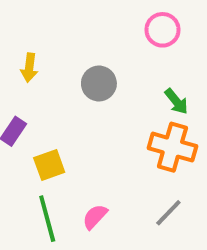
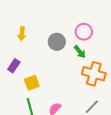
pink circle: (162, 30) -> (84, 32), moved
green arrow: (176, 101) -> (80, 52), moved

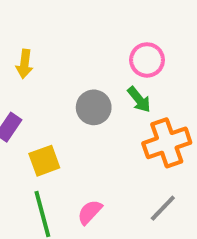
gray circle: (57, 42) -> (94, 107), moved
orange cross: (94, 74) -> (167, 143), turned -35

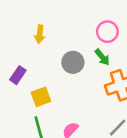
yellow arrow: (25, 64) -> (40, 34), moved

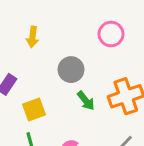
green arrow: (102, 57) -> (86, 101), moved

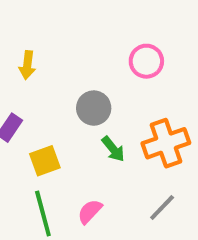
yellow arrow: (32, 37) -> (27, 65), moved

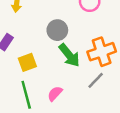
green arrow: (113, 149) -> (69, 55), size x1.5
gray line: (162, 208) -> (96, 80), moved

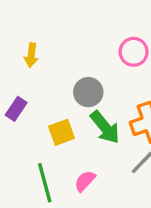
yellow square: (27, 62) -> (61, 132), moved

